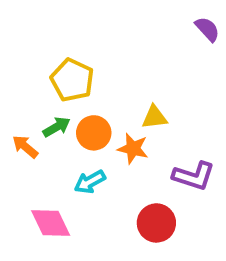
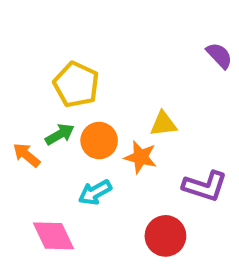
purple semicircle: (207, 29) -> (219, 56), moved

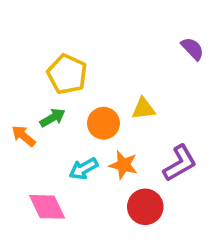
orange circle: (99, 141) -> (103, 123), moved
orange star: (141, 157) -> (123, 165), moved
purple L-shape: (205, 186) -> (180, 163), turned -48

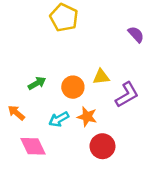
yellow pentagon: (67, 74) -> (64, 18), moved
orange arrow: (24, 136) -> (16, 113), moved
purple L-shape: (180, 163) -> (127, 95), moved

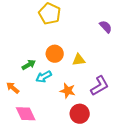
orange circle: (73, 87) -> (55, 54), moved
purple L-shape: (127, 95) -> (100, 86), moved
cyan arrow: (59, 119) -> (44, 77), moved

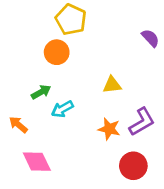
orange circle: (55, 54) -> (57, 52), moved
orange star: (68, 91) -> (109, 129), moved
red circle: (80, 114) -> (133, 166), moved

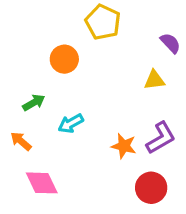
yellow pentagon: (71, 20) -> (103, 22), moved
yellow triangle: (112, 85) -> (154, 80), moved
green arrow: (41, 92) -> (34, 103), moved

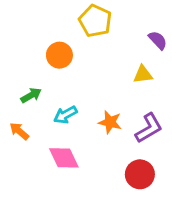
orange star: (124, 146) -> (110, 122), moved
pink diamond: (42, 183) -> (64, 158), moved

